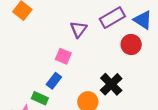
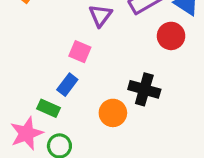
black cross: (111, 84) -> (144, 89), turned -30

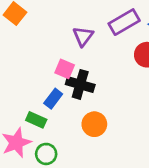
black cross: (144, 89) -> (80, 84), moved

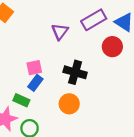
pink square: (65, 69) -> (34, 68), moved, turned -35
black cross: (80, 84) -> (75, 72), moved

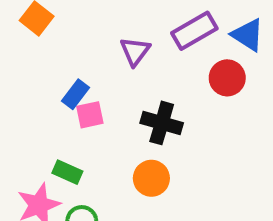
blue rectangle: (35, 83) -> (76, 94), moved

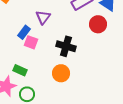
purple triangle: (135, 51) -> (43, 17), moved
pink square: (90, 115) -> (31, 42), turned 32

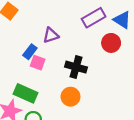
purple triangle: (43, 17) -> (51, 35), turned 35
green rectangle: (20, 70) -> (26, 93), size x1.5

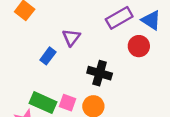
purple triangle: (51, 35) -> (71, 37), turned -35
pink square: (38, 63) -> (68, 103), moved

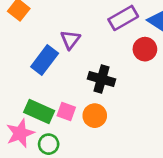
blue rectangle: (48, 56) -> (45, 60), size x1.5

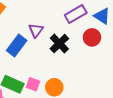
black cross: (102, 79) -> (59, 44), moved, turned 30

